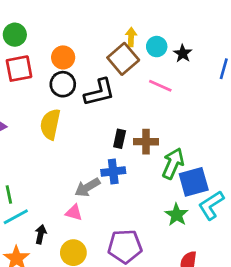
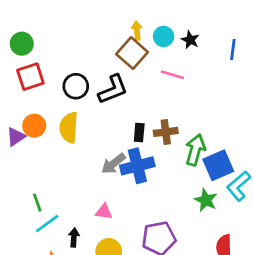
orange circle: (63, 57) -> (34, 126), moved
blue cross: (113, 171) -> (137, 166), size x1.4
gray arrow: (87, 187) -> (113, 164), moved

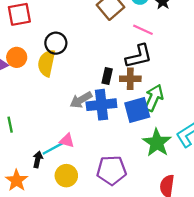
black circle: (76, 86) -> (56, 43), moved
black L-shape: (113, 89) -> (139, 56), moved
blue square: (218, 165) -> (137, 110), moved
green star: (206, 200) -> (157, 143), size x1.4
cyan line: (47, 224) -> (53, 148), moved

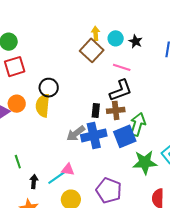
green star: (157, 143) -> (145, 162), turned -30
black arrow: (38, 159) -> (34, 182), moved
purple pentagon: (111, 170) -> (109, 190), turned 30

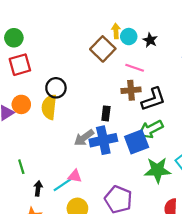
yellow arrow: (96, 33) -> (116, 31), moved
black L-shape: (121, 90) -> (153, 99), moved
brown cross: (116, 110) -> (131, 90), moved
green arrow: (138, 124) -> (151, 129), turned -135

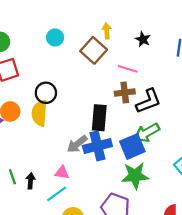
cyan circle: (129, 37) -> (55, 37), moved
black rectangle: (106, 113) -> (99, 118), size x1.6
green star: (158, 170) -> (135, 176), moved
pink triangle: (75, 176) -> (62, 172), moved
black arrow: (38, 188) -> (31, 181), moved

